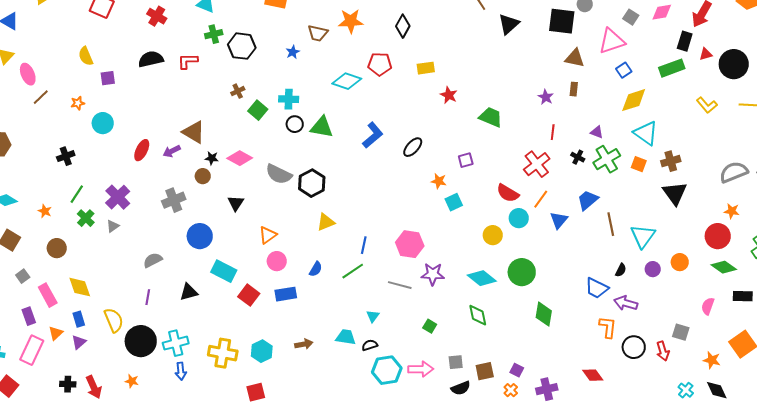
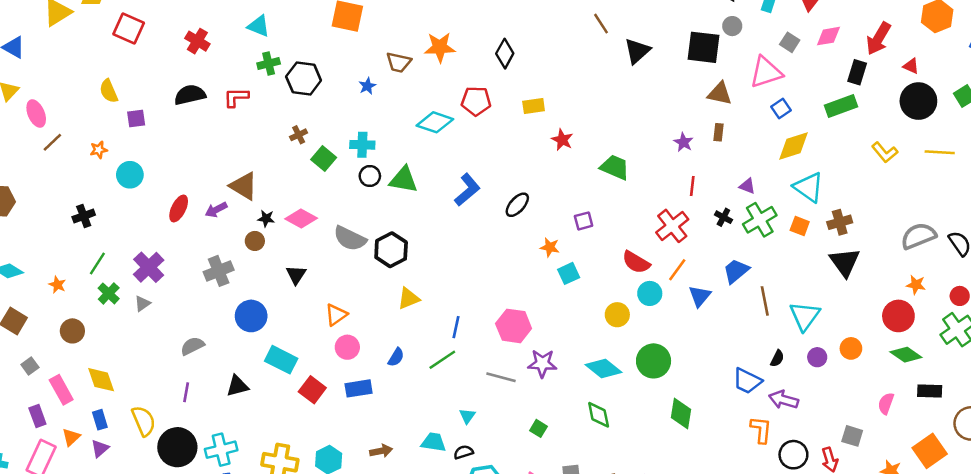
red triangle: (706, 54) -> (911, 66), moved, turned 40

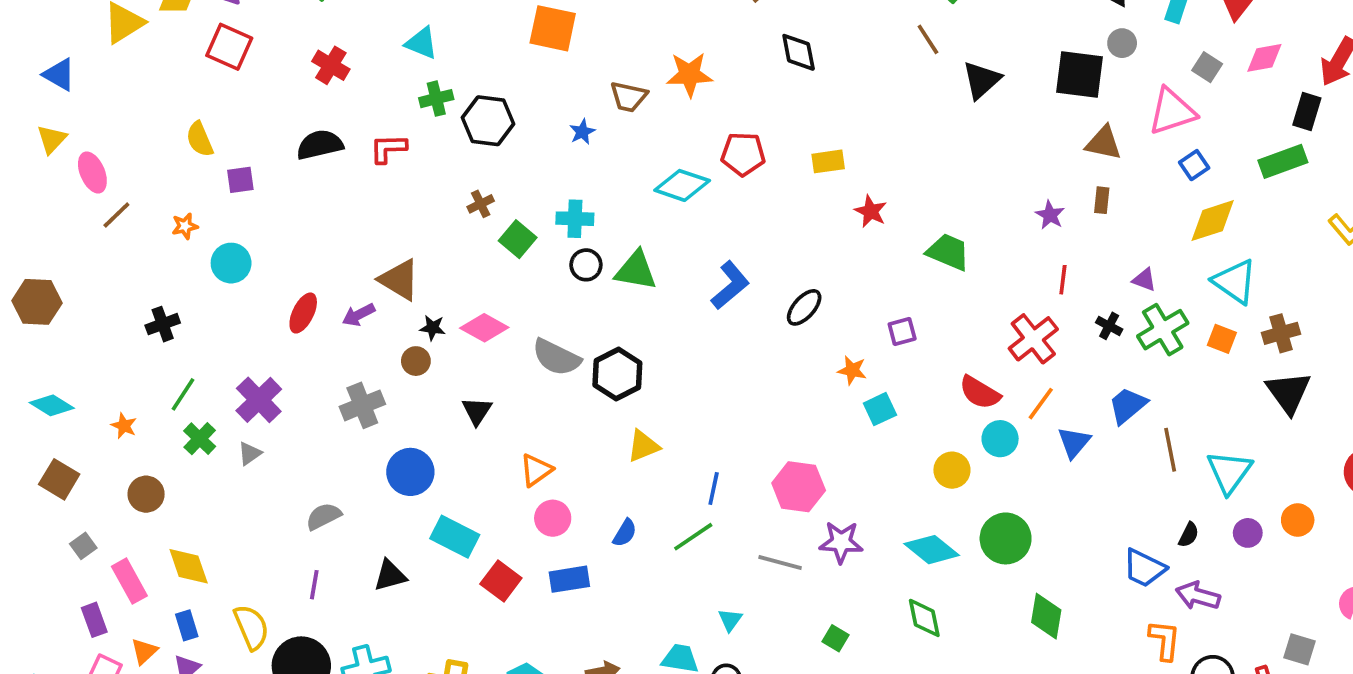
black diamond: (505, 54) -> (799, 52), moved, turned -40

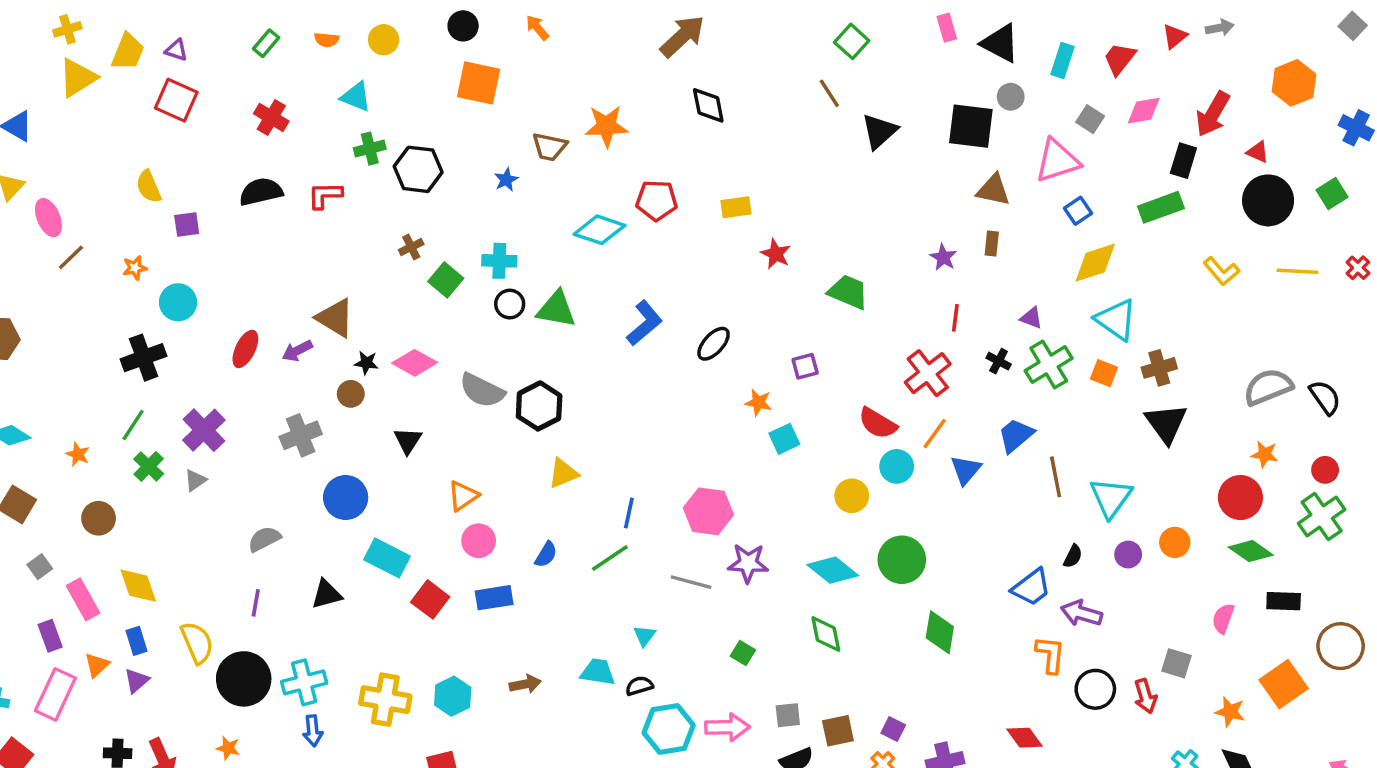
black cross: (163, 324) -> (143, 358), moved, size x1.4
blue trapezoid: (1144, 568) -> (1031, 587), turned -63

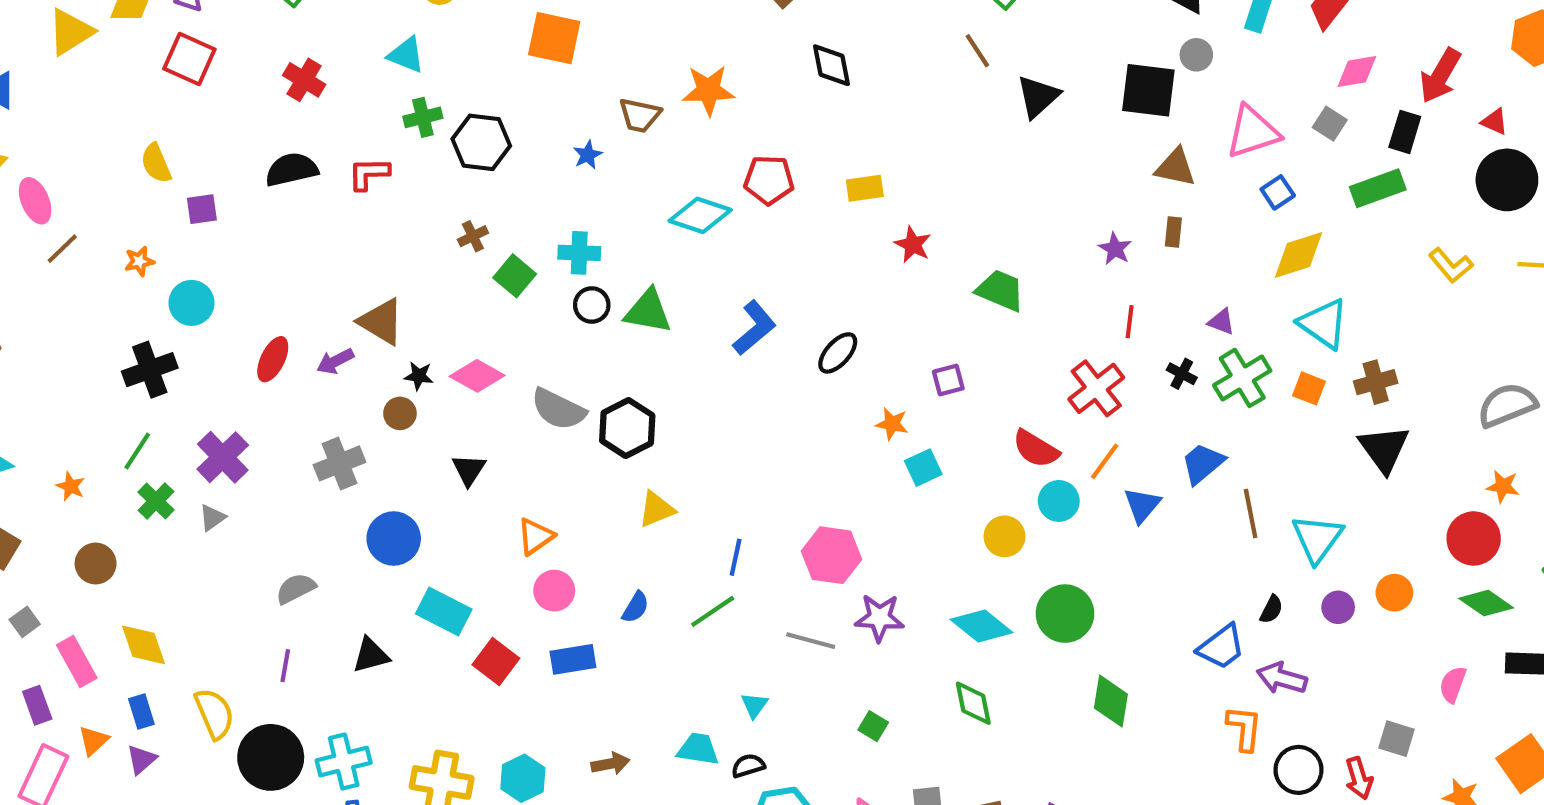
gray square: (1090, 119) -> (1330, 124), moved

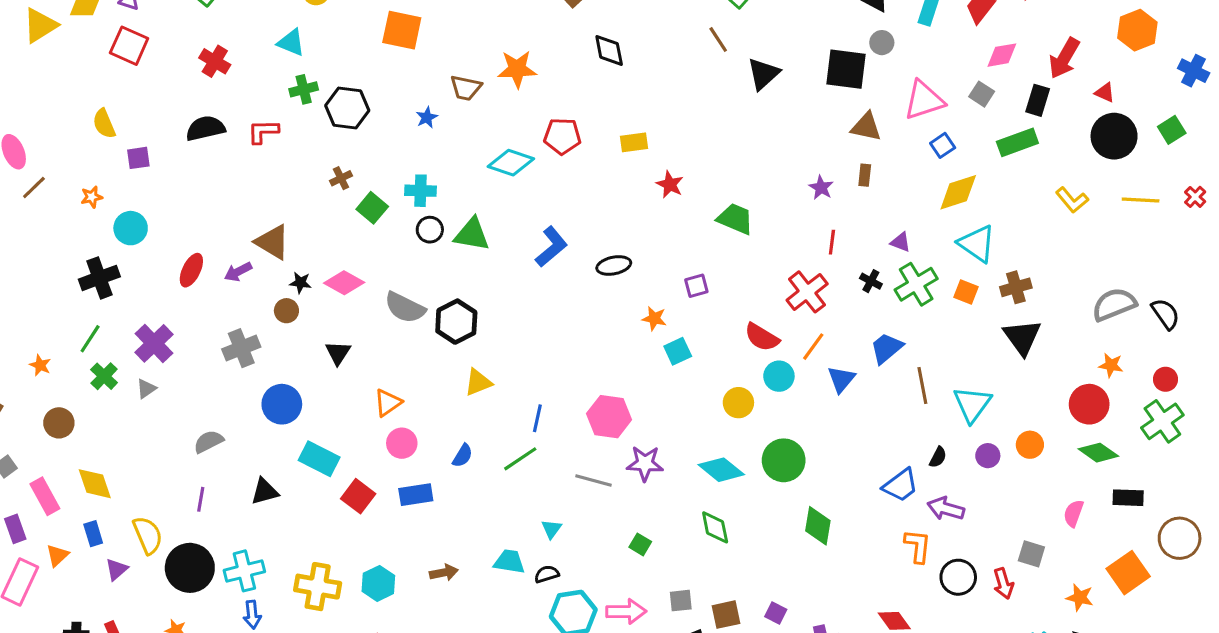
black ellipse: (838, 353) -> (614, 265), turned 36
purple triangle: (141, 759) -> (117, 569), moved

